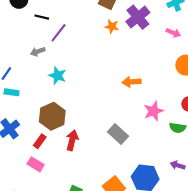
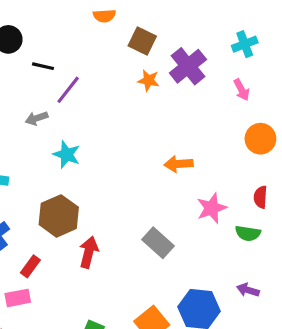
pink arrow: (173, 33) -> (242, 90), turned 40
red rectangle: (40, 141) -> (30, 266), moved
pink rectangle: (36, 164) -> (18, 298), moved, turned -42

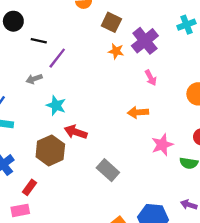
pink arrow: (242, 90) -> (151, 78), moved
gray rectangle: (158, 243) -> (108, 170), moved
red arrow: (89, 252) -> (76, 132), moved, turned -85

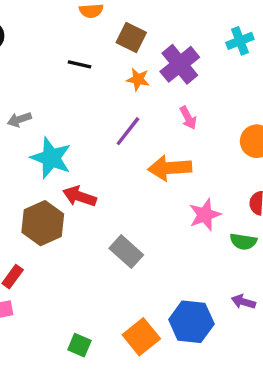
black line: (39, 41) -> (79, 64), moved
purple line: (57, 58) -> (128, 131), moved
cyan star: (56, 105) -> (51, 158), size x1.4
orange arrow: (138, 112) -> (170, 168), size x1.4

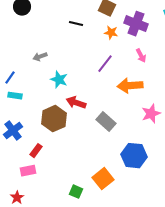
purple cross: (180, 64) -> (136, 24), turned -30
cyan star: (51, 158) -> (59, 80), size x0.7
gray rectangle: (126, 252) -> (106, 122), moved
blue hexagon: (191, 322) -> (134, 156), moved
orange square: (141, 337) -> (103, 179), moved

